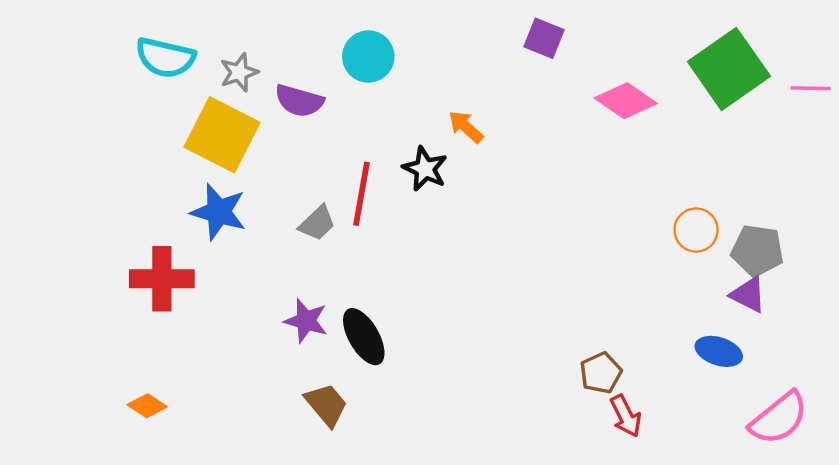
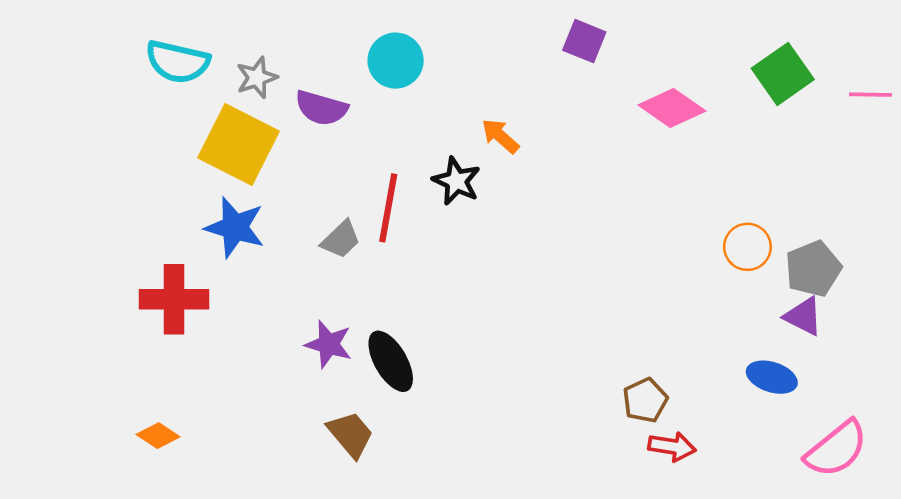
green square: (729, 69) -> (783, 74), size x0.7
gray pentagon: (757, 250) -> (813, 269), turned -30
red arrow: (626, 416) -> (672, 447), turned -54

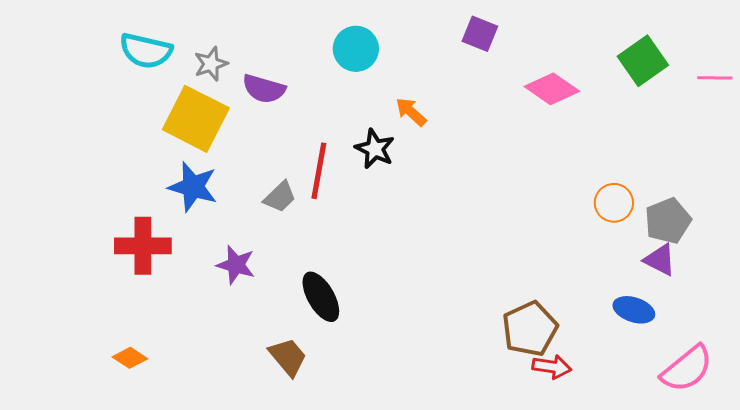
cyan circle: (396, 61) -> (356, 49), moved
purple star: (329, 344) -> (236, 265), moved
brown pentagon: (645, 400) -> (530, 329), size x1.5

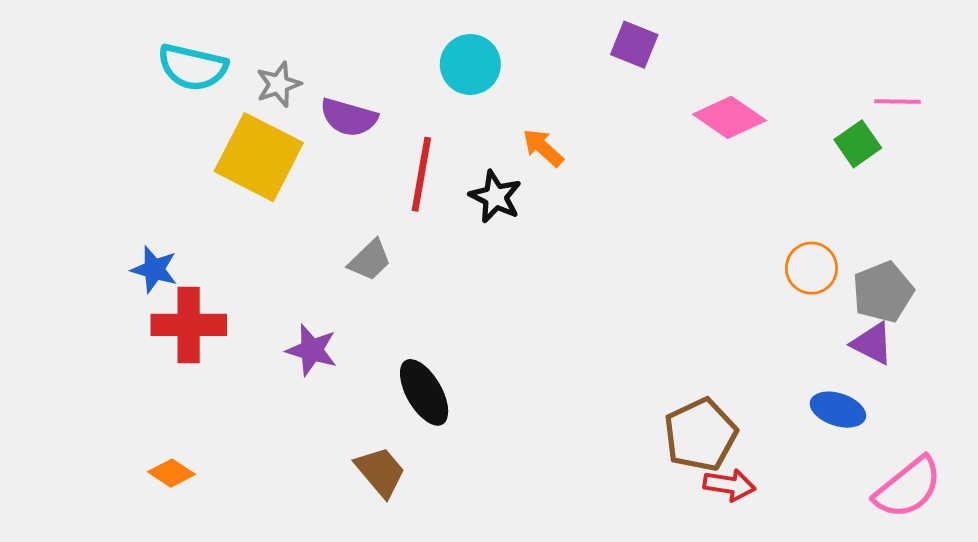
green square: (643, 61) -> (858, 144), moved, size x0.7
pink line: (715, 78) -> (897, 101), moved
red line: (319, 171) -> (421, 174), moved
blue star: (193, 187) -> (154, 269), moved, size x0.7

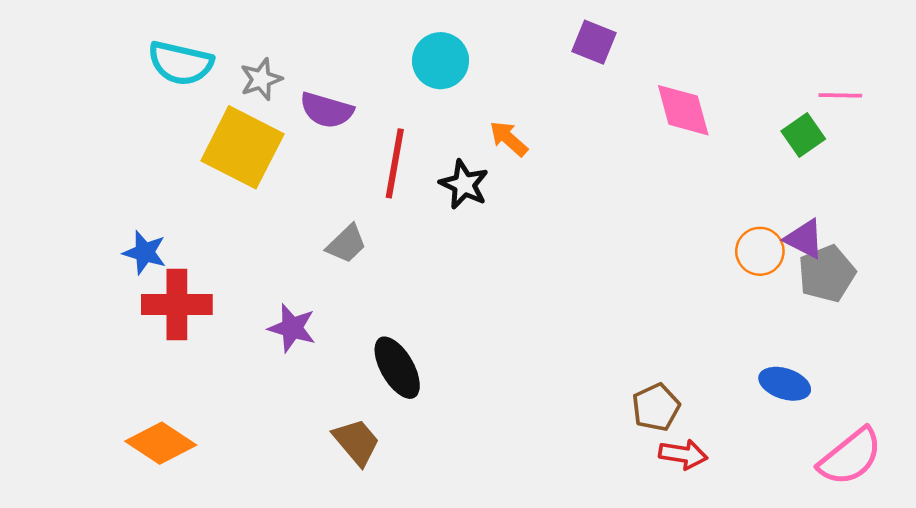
pink diamond: (729, 117) -> (683, 110), turned 40
purple triangle: (872, 343) -> (804, 239), moved
brown pentagon: (700, 435) -> (656, 407), size x0.7
orange diamond: (171, 473) -> (161, 443), size x1.6

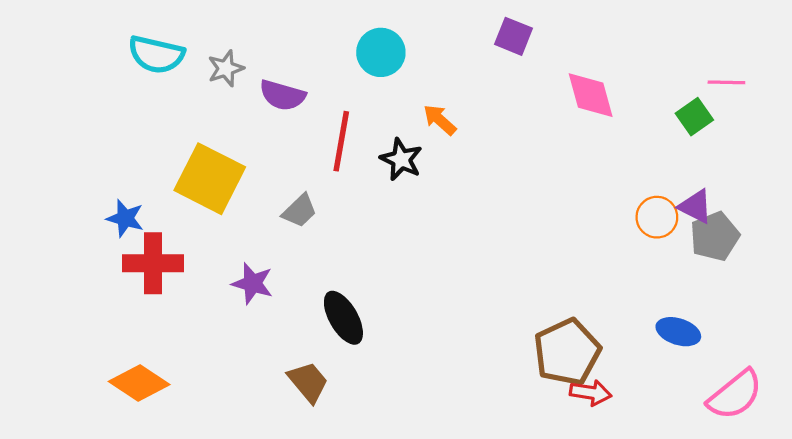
yellow square: (242, 147) -> (210, 179), moved
brown pentagon: (656, 407) -> (567, 352), size x1.6

